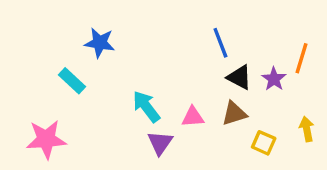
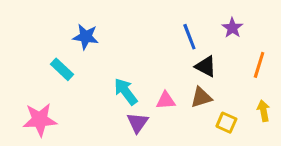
orange line: (302, 58) -> (259, 65), moved
purple star: (274, 79) -> (232, 28), moved

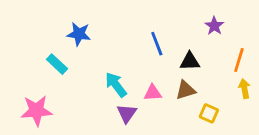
blue line: (189, 37) -> (157, 44), moved
black triangle: (206, 66) -> (190, 61), turned -30
yellow arrow: (263, 111) -> (244, 89), moved

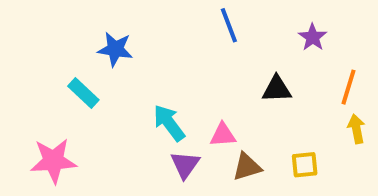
blue line: (157, 44) -> (229, 25), moved
brown triangle: (186, 90) -> (247, 167), moved
yellow square: (209, 113) -> (305, 165), turned -30

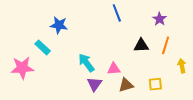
orange line: (348, 87) -> (166, 45), moved
pink star: (53, 161) -> (22, 68), moved

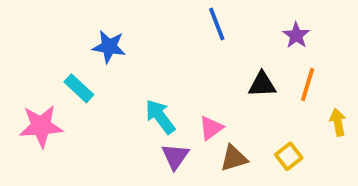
pink triangle: (114, 69) -> (211, 128), turned -32
yellow square: (155, 84) -> (289, 156), turned -32

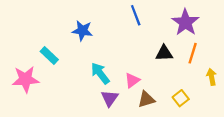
purple star: (296, 35) -> (185, 22), size x1.6
blue star: (109, 47) -> (82, 31), moved

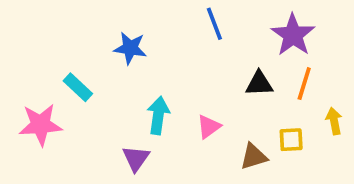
cyan arrow: (100, 73) -> (158, 115), turned 45
purple triangle: (110, 98) -> (136, 158), moved
yellow square: (181, 98) -> (291, 140), moved, turned 35
brown triangle: (146, 99) -> (254, 157), moved

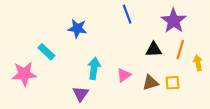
yellow arrow: (334, 121) -> (198, 63), moved
brown triangle: (254, 157) -> (150, 83), moved

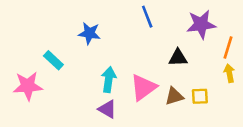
purple star: (174, 21) -> (201, 24), turned 30
orange line: (180, 50) -> (228, 47), moved
pink triangle: (124, 75) -> (143, 87), size x1.6
purple triangle: (81, 94) -> (107, 109), moved, turned -35

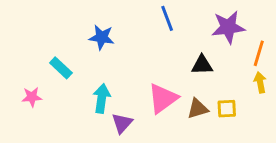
cyan arrow: (109, 80) -> (102, 98), moved
pink star: (28, 86) -> (32, 97), size x0.6
purple triangle: (107, 109) -> (122, 123), turned 42

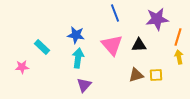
blue star: (102, 37) -> (76, 35), moved
cyan arrow: (102, 98) -> (78, 58), moved
pink triangle: (163, 98) -> (112, 45), moved, turned -35

